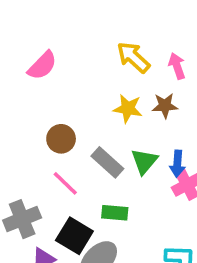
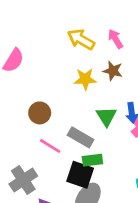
brown star: (165, 106) -> (113, 71), turned 30
gray rectangle: (107, 162) -> (81, 137), moved
black square: (74, 236) -> (80, 175), moved

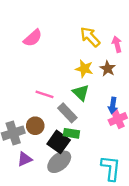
brown circle: (40, 113) -> (35, 126), moved
green triangle: (106, 116) -> (81, 93), moved, turned -30
pink line: (50, 146) -> (44, 94), moved, turned -30

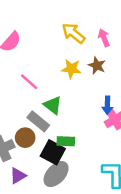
green triangle: (81, 93) -> (53, 105), moved
pink line: (44, 94) -> (29, 82), moved, turned 30
gray rectangle: (67, 113) -> (38, 121), moved

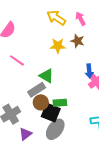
pink line: (29, 82) -> (17, 60), moved
gray rectangle: (38, 121) -> (37, 90), turned -66
brown circle: (25, 138) -> (41, 102), moved

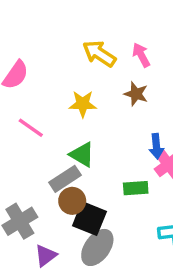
yellow star: (58, 46) -> (83, 104), moved
green rectangle: (60, 103) -> (136, 188), moved

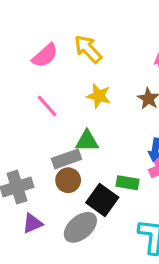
yellow arrow: (99, 54) -> (88, 49), moved
green triangle: (82, 155) -> (87, 141), turned -45
black square: (89, 219) -> (102, 200), moved

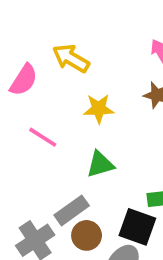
gray rectangle: (66, 159) -> (72, 210), moved
brown circle: (68, 180) -> (87, 235), moved

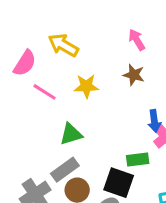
pink line: (43, 137) -> (45, 92), moved
green triangle: (100, 164) -> (71, 134), moved

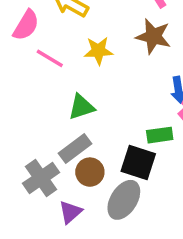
brown star: (134, 75) -> (153, 36), size x1.4

